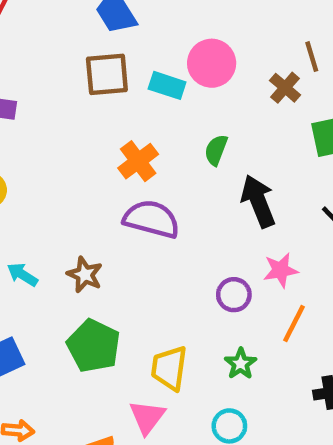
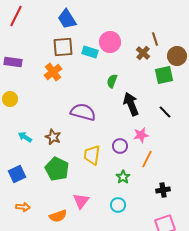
orange cross: (138, 161) -> (53, 72), moved
yellow trapezoid: (169, 368) -> (92, 155), moved

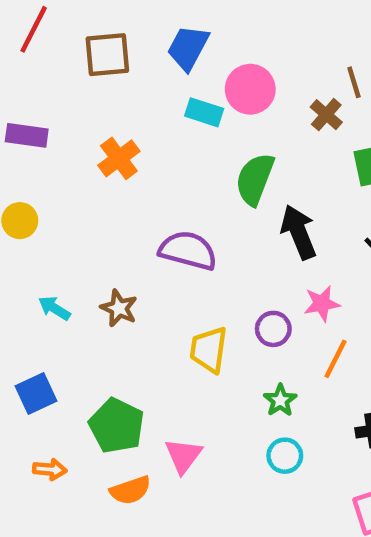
blue trapezoid: (67, 19) -> (188, 48), moved, turned 60
brown square: (63, 47) -> (107, 55), moved
green semicircle: (112, 81) -> (255, 179), size x1.6
green pentagon: (57, 169) -> (117, 426), moved
cyan circle: (118, 205) -> (285, 456), moved

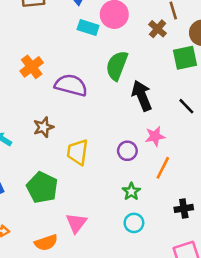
orange cross: (119, 158) -> (32, 67), moved
purple semicircle: (188, 251) -> (71, 85), moved
brown star: (119, 308) -> (43, 127), moved, turned 30
yellow trapezoid: (209, 350) -> (78, 152), moved
green pentagon: (117, 426) -> (42, 188), moved

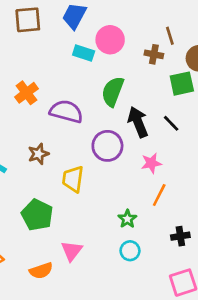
brown cross: (158, 29) -> (154, 54), turned -30
black line: (186, 106) -> (171, 123), moved
purple circle: (127, 151) -> (107, 146), moved, size x1.5

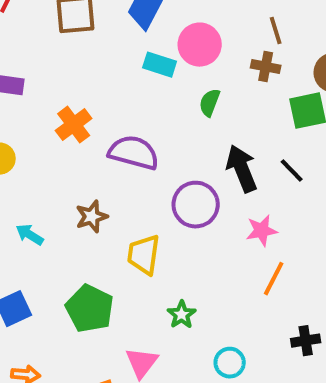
brown line: (170, 36) -> (276, 31), moved
green semicircle: (113, 91) -> (210, 103), moved, size x0.6
green star: (127, 219) -> (182, 315), moved

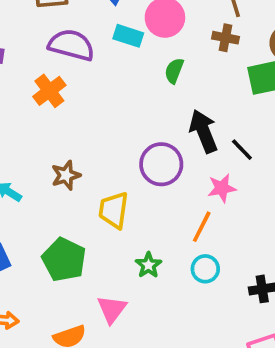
purple semicircle: (134, 153) -> (71, 45), moved
black line: (292, 171) -> (242, 150), moved
orange line: (274, 279) -> (202, 227), moved
cyan circle: (230, 363) -> (205, 269), moved

